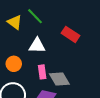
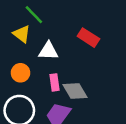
green line: (35, 16) -> (34, 15), moved
yellow triangle: (15, 22) -> (22, 34), moved

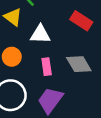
gray diamond: (75, 91) -> (79, 64), moved

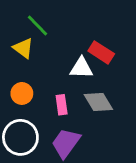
white triangle: (40, 34) -> (81, 68), moved

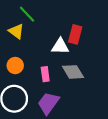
red rectangle: (101, 52) -> (75, 34), turned 72

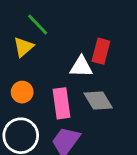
yellow triangle: (16, 31) -> (24, 47), turned 42
pink rectangle: (45, 74) -> (62, 103), size x1.5

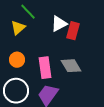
white triangle: (81, 67) -> (59, 24), moved, turned -30

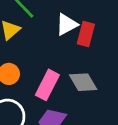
pink rectangle: (45, 68) -> (47, 85), turned 35

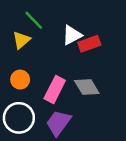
red rectangle: (86, 34) -> (89, 44), turned 55

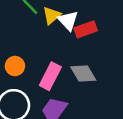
white triangle: (72, 35) -> (68, 21), turned -45
yellow triangle: (21, 40) -> (52, 15), moved

